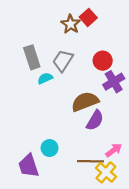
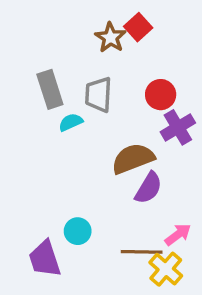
gray trapezoid: (63, 61) -> (98, 95), turned -30

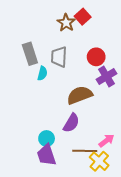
cyan semicircle: (71, 122) -> (42, 73), turned 128
purple semicircle: (148, 188) -> (71, 123), moved
purple trapezoid: (45, 259) -> (47, 155), moved

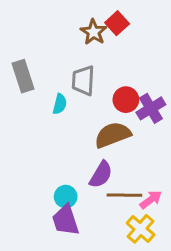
gray rectangle: (30, 54) -> (23, 76), moved
red circle: (96, 57) -> (126, 100), moved
brown line: (85, 151) -> (124, 195), moved

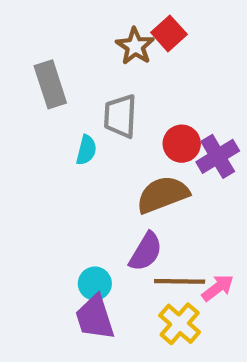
gray rectangle: (23, 76) -> (50, 84), moved
yellow cross: (141, 229) -> (180, 324), moved

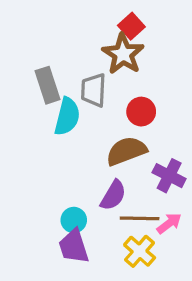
brown star: (135, 46) -> (123, 54), moved, size x1.4
gray rectangle: (50, 84) -> (47, 85), moved
cyan semicircle: (86, 150) -> (67, 116), size x1.6
purple cross: (218, 156) -> (169, 176), moved, turned -32

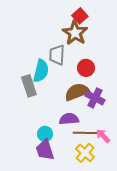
gray rectangle: (47, 85) -> (29, 86), moved
purple cross: (169, 176) -> (95, 98), moved
purple semicircle: (113, 195) -> (69, 119), turned -126
pink arrow: (169, 223) -> (103, 136), turned -98

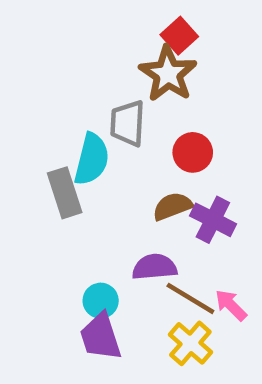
brown semicircle: (77, 92) -> (172, 206), size x0.7
brown line: (85, 133) -> (190, 298), turned 30

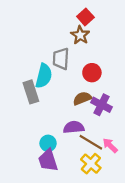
brown star: (168, 74) -> (80, 35), size x0.7

